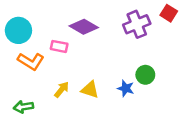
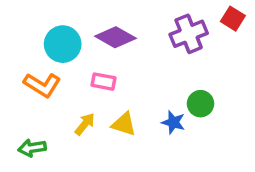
cyan circle: (18, 30) -> (63, 44), moved
pink rectangle: (59, 46) -> (103, 82), moved

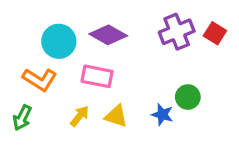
red square: (233, 19) -> (215, 33), moved
pink rectangle: (103, 82) -> (97, 76), size x1.4
green arrow: (32, 148) -> (22, 118), moved, turned -55

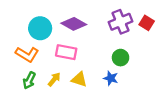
green circle: (188, 97) -> (121, 58), moved
green arrow: (22, 118) -> (29, 80), moved

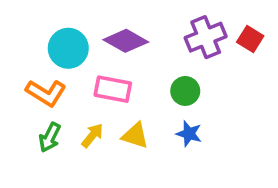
green circle: (121, 58) -> (185, 91), moved

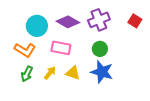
purple cross: (206, 37) -> (99, 20), moved
blue star: (189, 134) -> (102, 72), size x1.6

